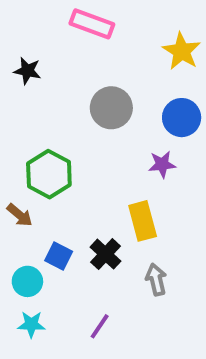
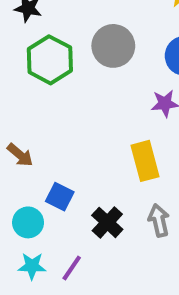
green hexagon: (49, 174) -> (50, 60), moved
black cross: (105, 254) -> (107, 222), moved
purple line: (100, 326) -> (72, 268), moved

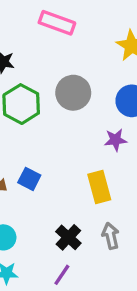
blue square: (60, 197) -> (29, 179), moved
purple line: (72, 268) -> (62, 275), moved

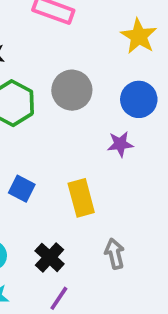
yellow rectangle: (99, 187) -> (81, 198), moved
black cross: (68, 237) -> (50, 257), moved

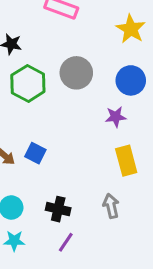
yellow rectangle: (81, 198) -> (126, 161), moved
black cross: (50, 257) -> (58, 209), turned -30

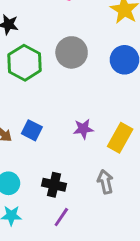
purple star: (116, 117) -> (83, 129), moved
yellow rectangle: (126, 161) -> (120, 138), turned 44

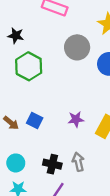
gray circle: (72, 52) -> (77, 47), moved
gray arrow: (105, 182) -> (78, 162), moved

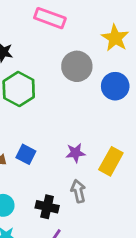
gray arrow: (78, 162) -> (78, 191), moved

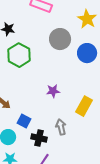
purple star: (75, 153) -> (53, 91), moved
blue square: (26, 154) -> (24, 121), moved

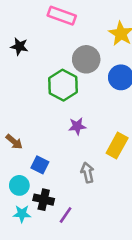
green hexagon: (19, 55) -> (63, 85), moved
black cross: (39, 138) -> (44, 200), moved

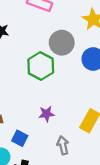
purple star: (77, 126) -> (47, 114), moved

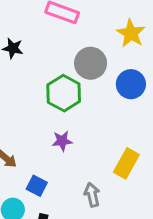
purple star: (47, 114) -> (62, 141), moved

